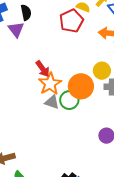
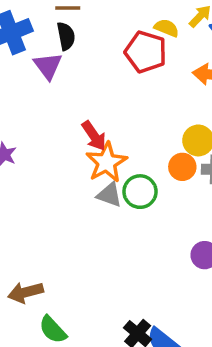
red pentagon: (71, 21) -> (146, 52), turned -30
orange circle: (81, 86) -> (182, 167), moved, size x0.6

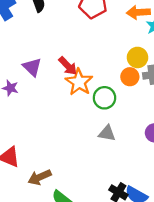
purple triangle: (48, 66) -> (32, 67), moved
gray triangle: (109, 195) -> (107, 133), moved

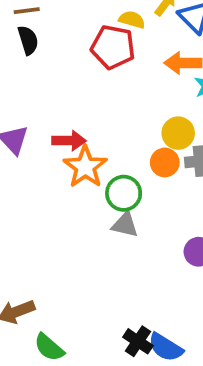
red arrow: (68, 66) -> (69, 141), turned -48
gray triangle: (107, 133) -> (125, 225), moved

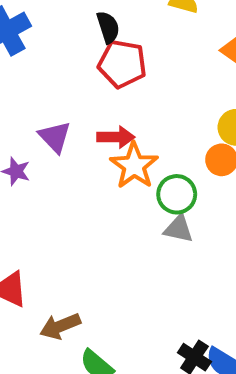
black semicircle: (28, 40) -> (108, 27), moved
red pentagon: (113, 47) -> (122, 64), moved

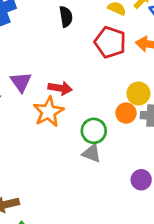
red pentagon: (122, 64) -> (110, 42), moved
orange star: (134, 166) -> (48, 112), moved

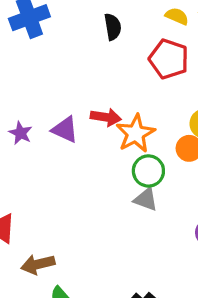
purple triangle: (21, 82) -> (65, 130), moved, turned -30
orange star: (48, 112) -> (135, 133), moved

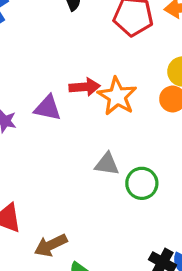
green circle: (148, 171) -> (142, 183), moved
gray triangle: (146, 199) -> (107, 164), moved

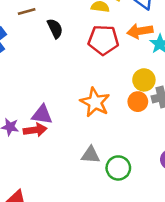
red arrow: (85, 87) -> (35, 130), moved

